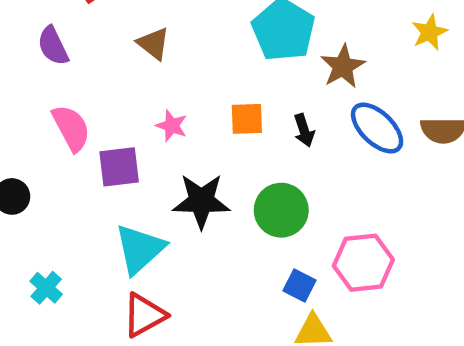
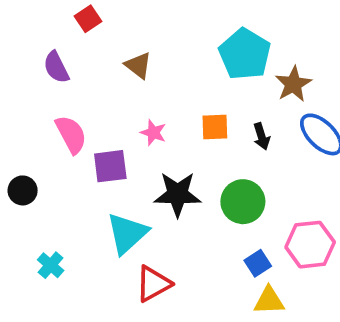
blue square: (299, 285) -> (258, 263), turned 30
red triangle: (144, 315) -> (153, 284), moved

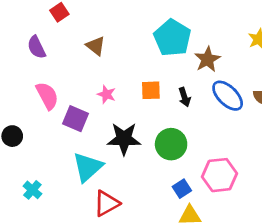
purple square: (110, 166) -> (75, 119), turned 30

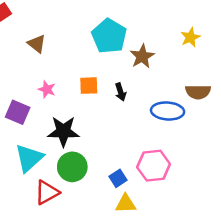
blue ellipse: (228, 96) -> (168, 111), moved, turned -40
green circle: (171, 144) -> (72, 167), moved

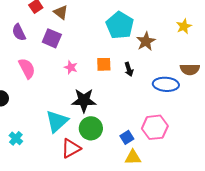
brown triangle: (37, 44) -> (61, 12), moved
purple square: (18, 112) -> (52, 38), moved

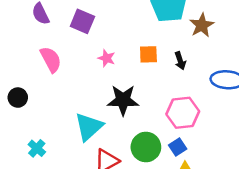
pink hexagon: (155, 127) -> (183, 113), moved
green circle: (91, 128) -> (146, 147), moved

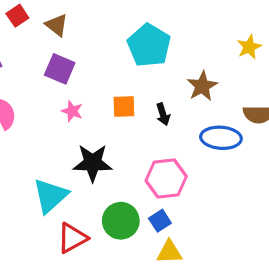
purple square: (82, 21) -> (60, 69), moved
brown star: (202, 25) -> (202, 86), moved

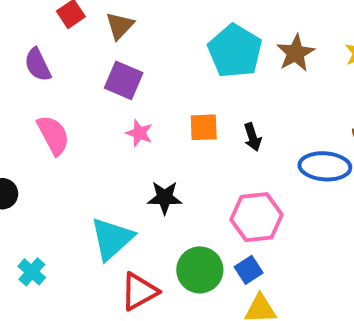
brown triangle: (57, 25) -> (120, 26), turned 35
brown star: (202, 86) -> (296, 53), moved
black star: (93, 163) -> (165, 198), size x0.7

